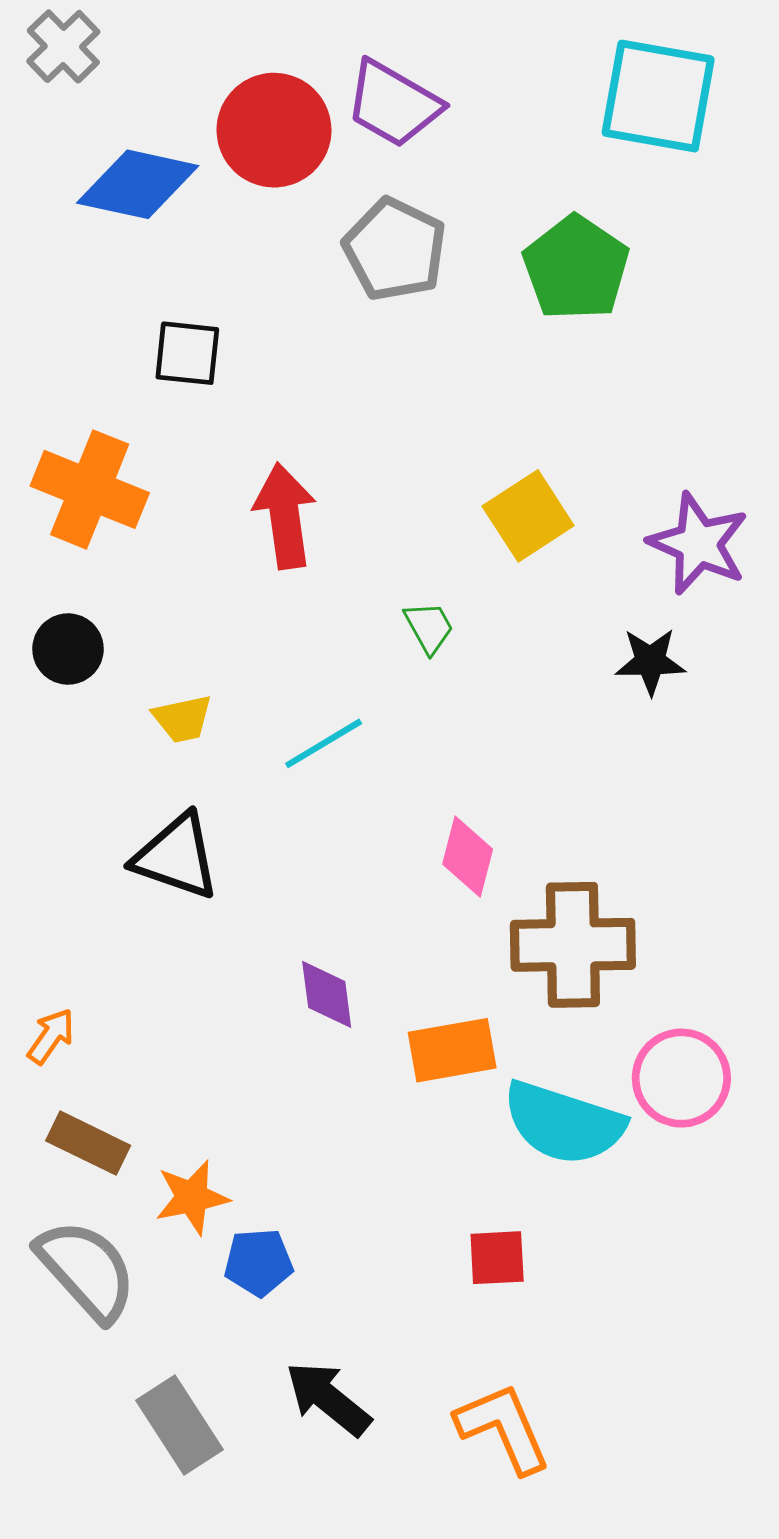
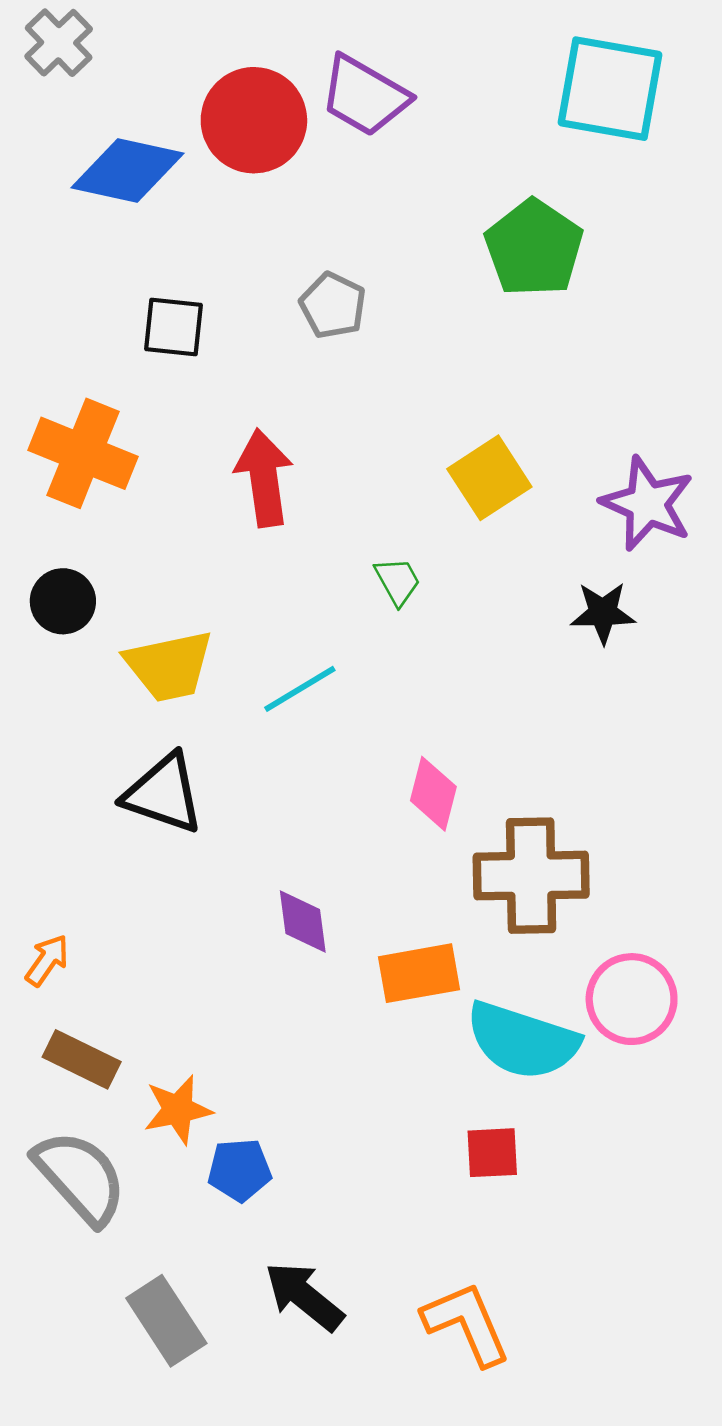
gray pentagon: (395, 249) -> (333, 305), moved, size x0.7
yellow trapezoid: (183, 719) -> (169, 666), size x1.6
red square: (497, 1258) -> (492, 1153), moved

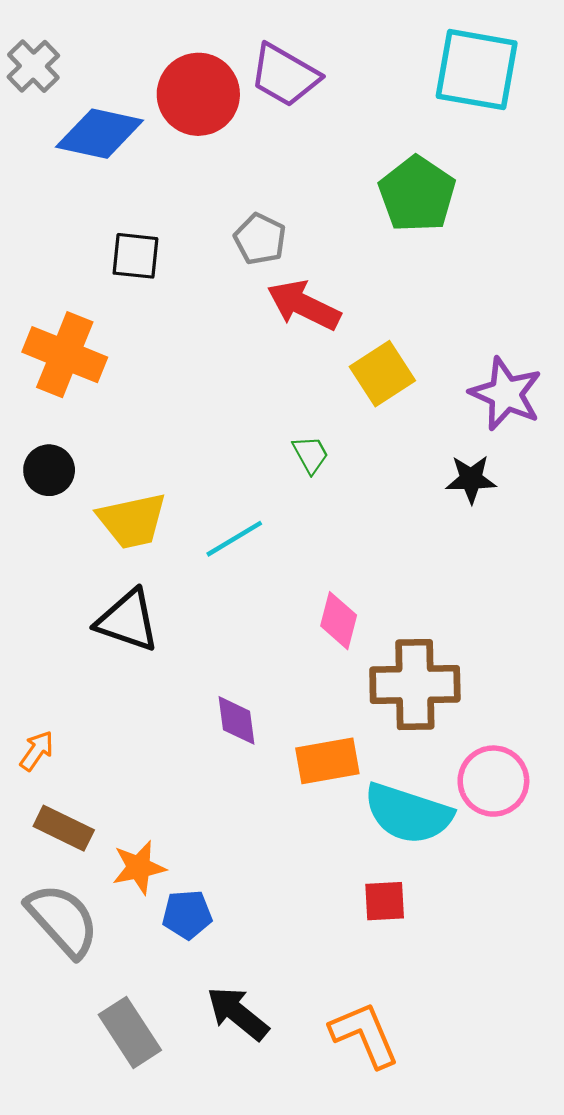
gray cross: (59, 43) -> (33, 66), moved
red arrow: (264, 478) -> (304, 305), moved, turned -56

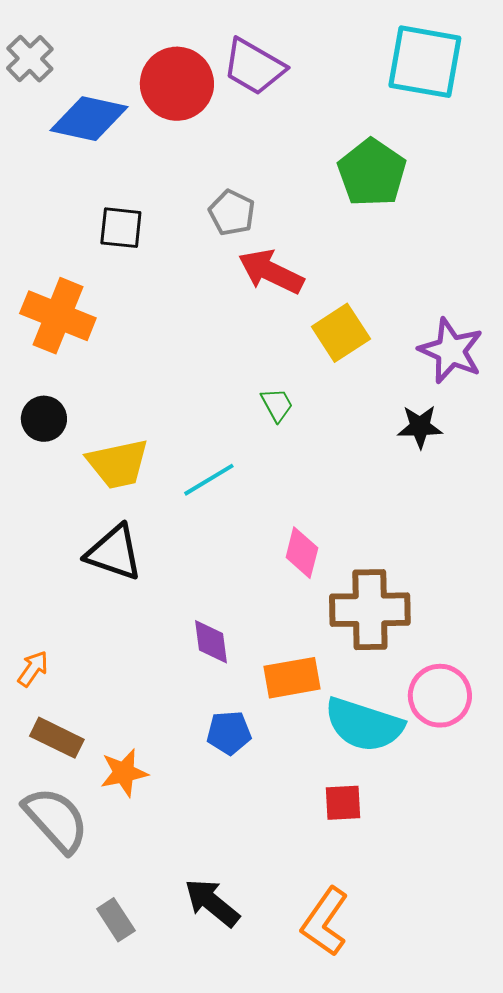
blue pentagon: (187, 915) -> (229, 733), moved
gray rectangle: (130, 1032) -> (116, 920), size x0.7
orange L-shape: (364, 1035) -> (325, 922), turned -122

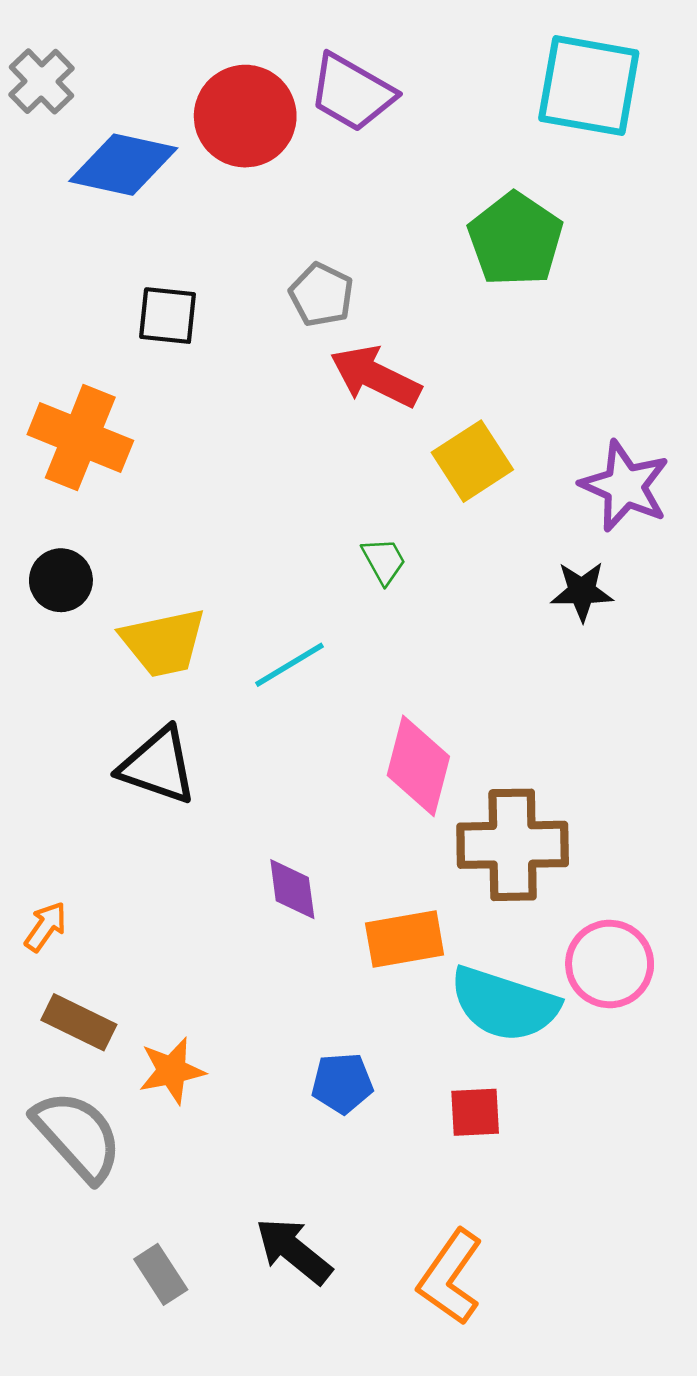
pink diamond: (302, 553) -> (418, 766), size x1.4
blue pentagon: (229, 733) -> (342, 1083), moved

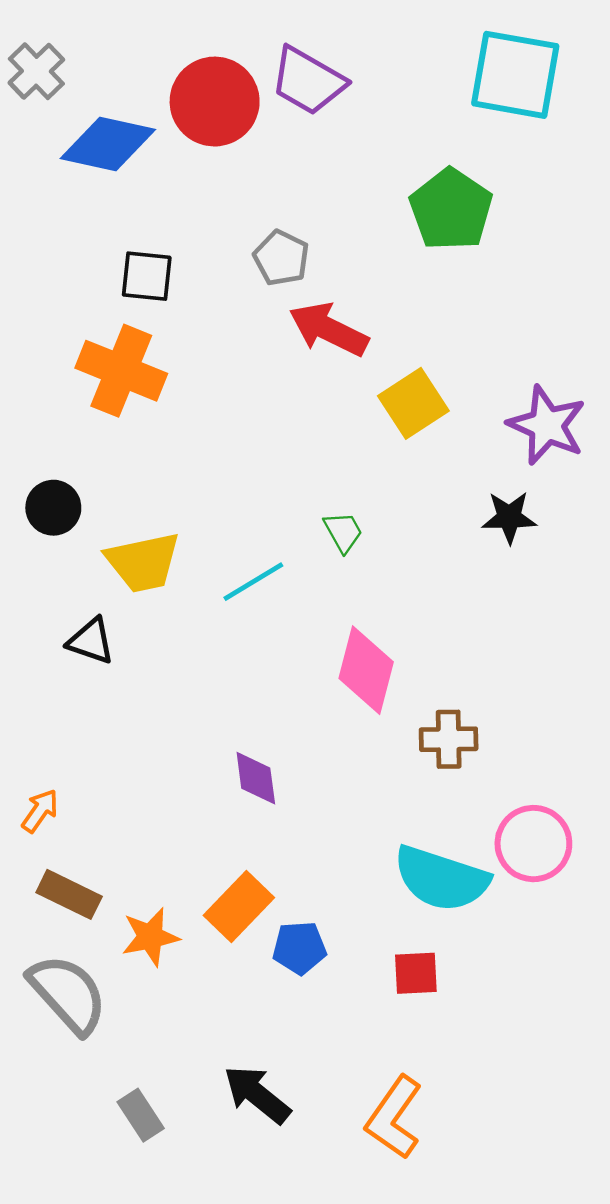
orange cross: (80, 438) -> (121, 371), moved
green trapezoid: (384, 561) -> (343, 532), moved
black triangle: (158, 766) -> (91, 641), moved, size x0.7
brown cross: (513, 845) -> (449, 739), size x0.6
orange rectangle: (405, 939) -> (239, 907), moved, turned -36

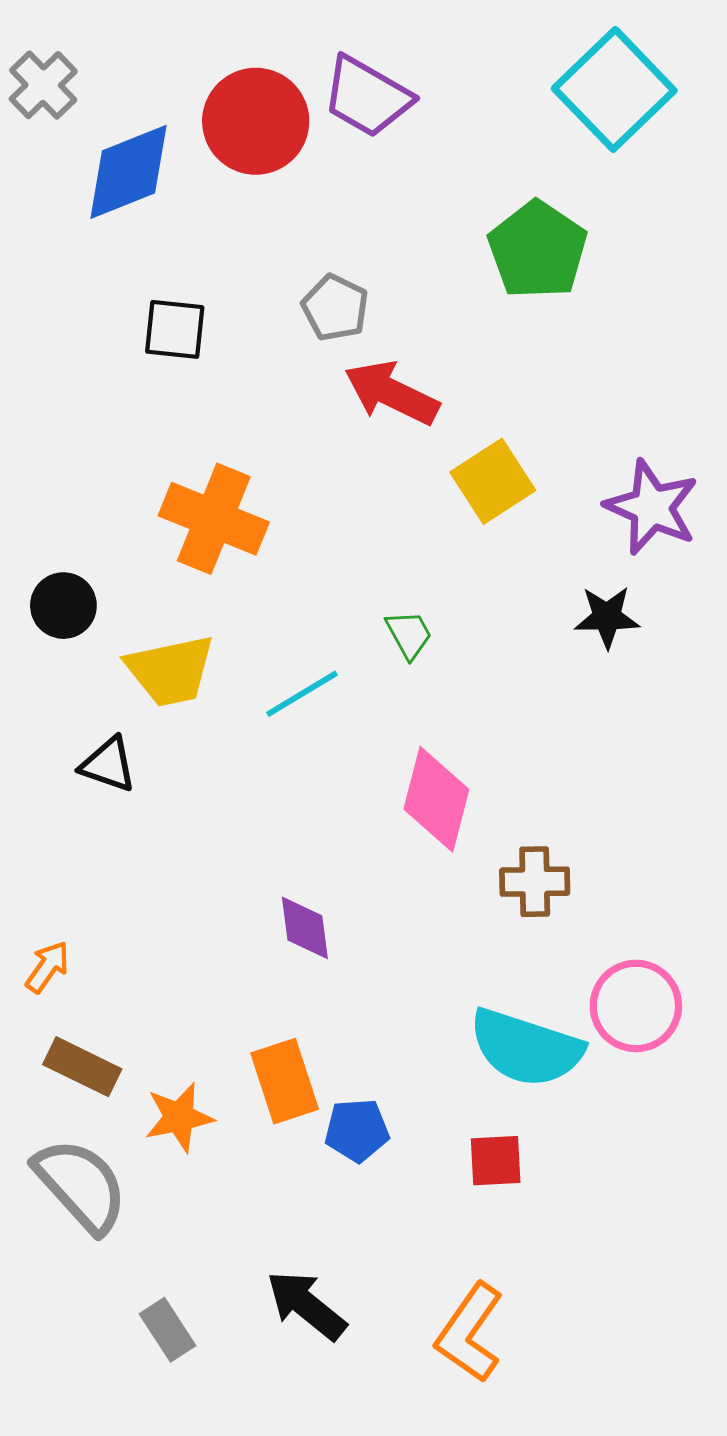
cyan square: (515, 75) -> (614, 89), turned 36
blue diamond: (108, 144) -> (128, 172), turned -34
orange cross: (121, 371) -> (214, 519), moved
orange rectangle: (239, 907) -> (285, 1081), turned -62

